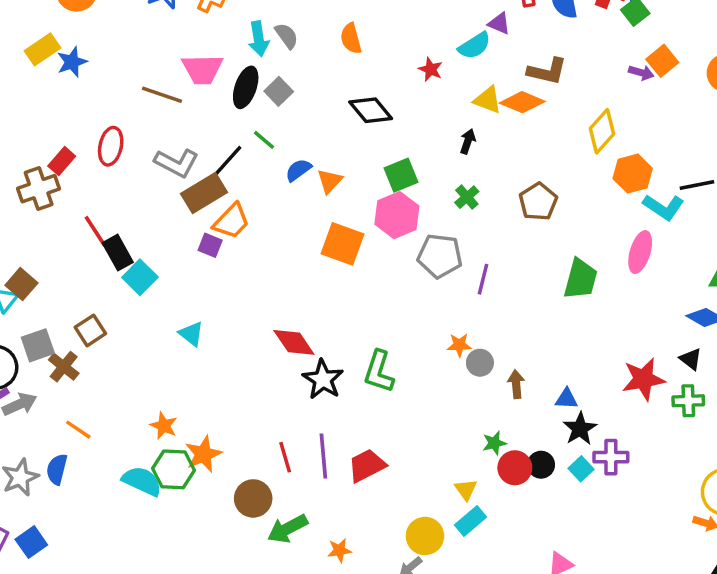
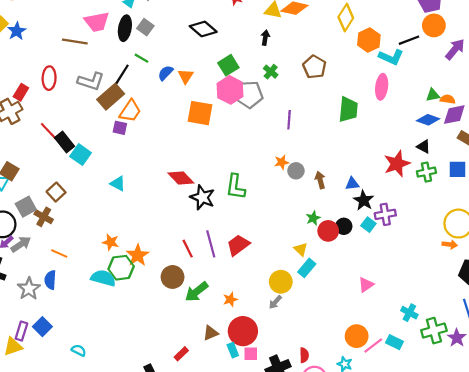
gray pentagon: (440, 256) -> (249, 95), moved

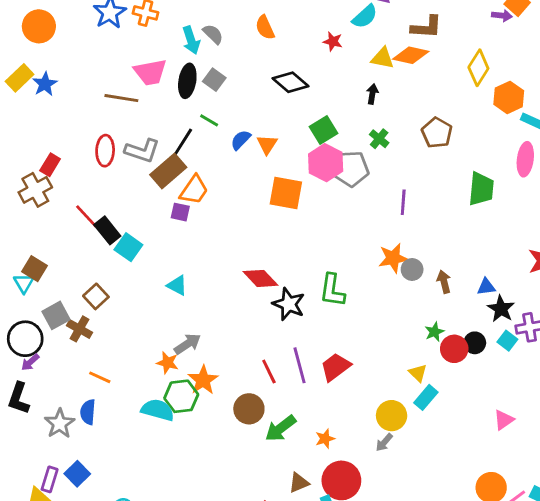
red ellipse: (49, 78) -> (105, 151), moved
orange star: (282, 162) -> (393, 258), size x1.5
gray arrow: (21, 244) -> (188, 344), moved

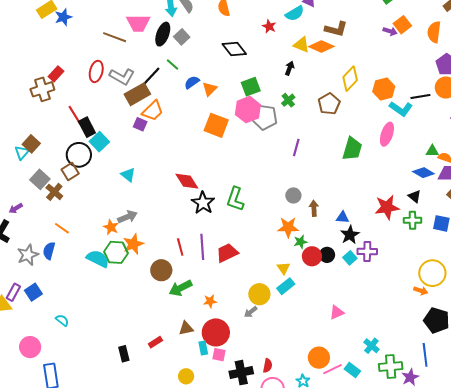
yellow diamond: (478, 68) -> (350, 79), moved
orange star: (393, 258) -> (288, 227), moved
gray square: (56, 315) -> (40, 179), turned -30
black circle: (25, 339) -> (79, 155), moved

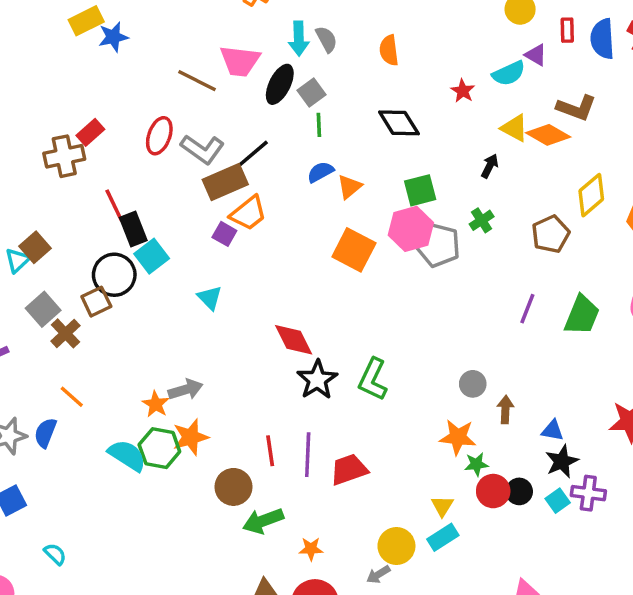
green line: (173, 65) -> (319, 125), moved, turned 40
purple line: (296, 148) -> (527, 309), moved
cyan triangle: (128, 175) -> (210, 298), moved

